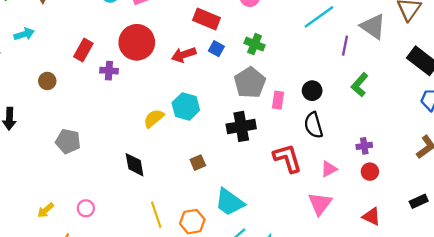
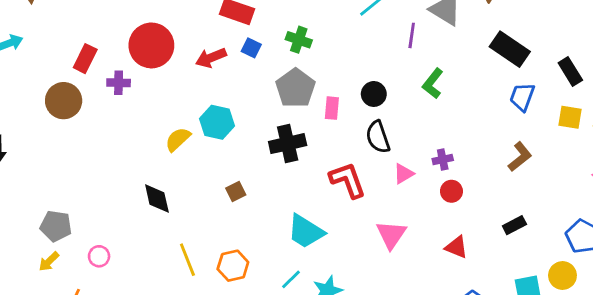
brown circle: (47, 81) -> (64, 101), moved, size x1.6
gray pentagon: (68, 141) -> (56, 226), moved
pink triangle: (329, 169) -> (404, 174), moved
cyan trapezoid: (230, 202) -> (306, 231), moved

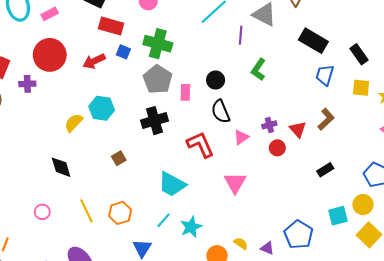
green cross: (299, 40) -> (158, 44), size x1.5
red triangle: (456, 247) -> (298, 129), moved, turned 30
pink circle: (99, 256) -> (42, 212), moved

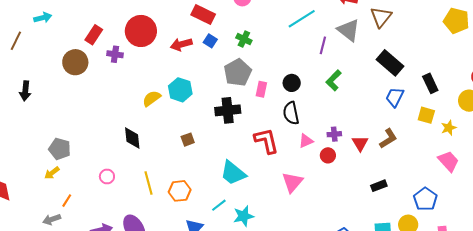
green cross: (158, 44) -> (244, 39), size x0.6
red circle: (277, 148) -> (328, 155), moved

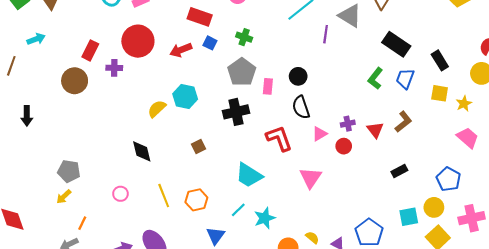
green L-shape: (334, 80) -> (375, 78), moved

